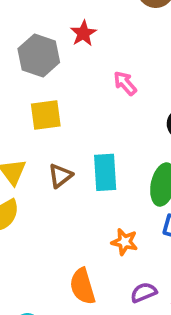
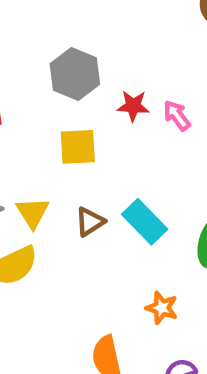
red star: (83, 33) -> (133, 106), moved, turned 30
cyan rectangle: (105, 172) -> (145, 222), turned -45

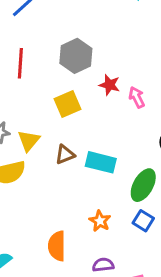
yellow square: (78, 147) -> (68, 104), turned -32
cyan rectangle: (145, 222) -> (101, 162), turned -44

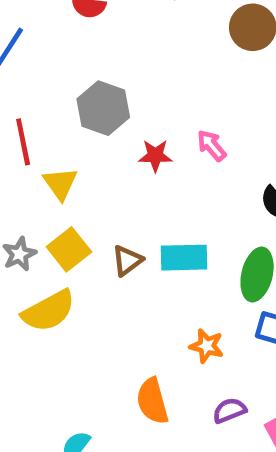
red star: (109, 85) -> (155, 156), moved
yellow square: (68, 104) -> (69, 249), moved
yellow triangle: (29, 141) -> (60, 184), moved

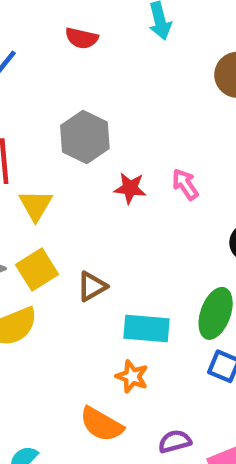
cyan rectangle: (184, 258) -> (146, 329), moved
orange star: (207, 346) -> (132, 377), moved
orange semicircle: (152, 401) -> (101, 424), turned -51

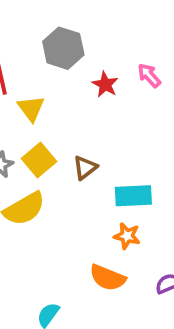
red star: (130, 188) -> (105, 84), turned 30

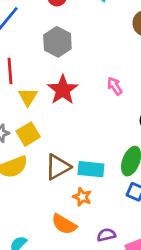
gray hexagon: (63, 48) -> (57, 42), moved
red star: (105, 84) -> (63, 90), moved, size x1.6
brown triangle: (85, 168) -> (58, 167), moved, size x1.5

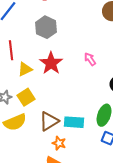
yellow triangle: (28, 97) -> (25, 69), turned 35
orange star: (82, 197) -> (59, 143), moved

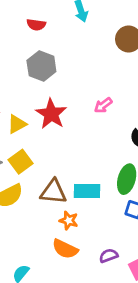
pink arrow: (90, 59) -> (103, 105), turned -88
brown triangle: (49, 121) -> (53, 192), turned 40

